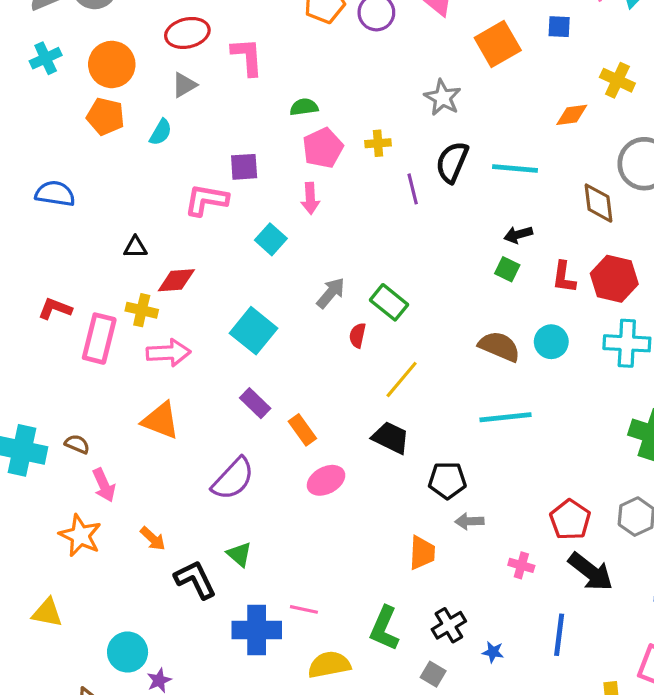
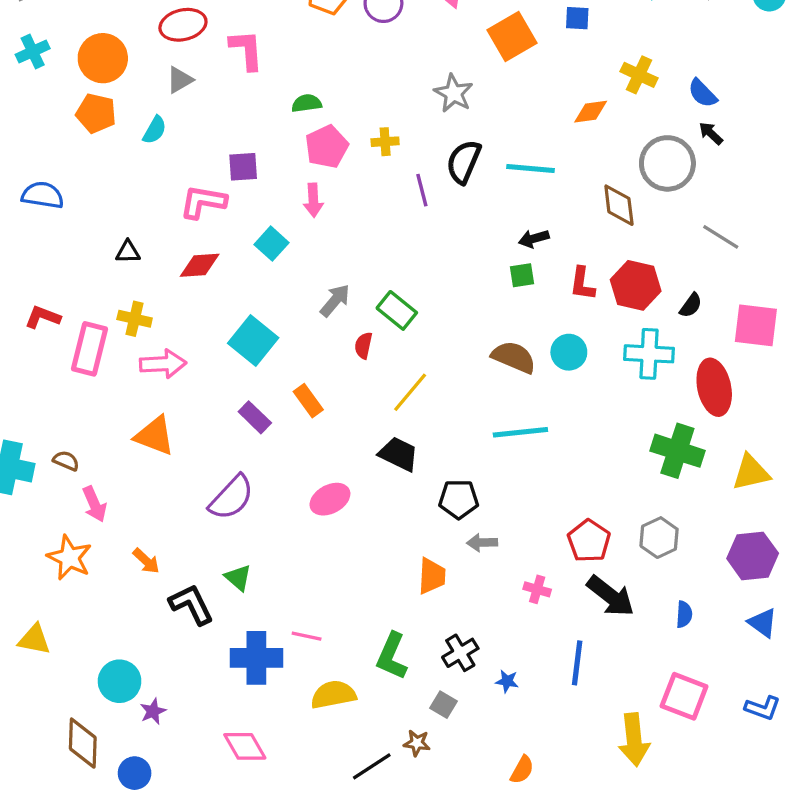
green square: (507, 269) -> (522, 275), turned -35
red diamond: (176, 280) -> (200, 265), moved
orange rectangle: (302, 430) -> (308, 401), moved

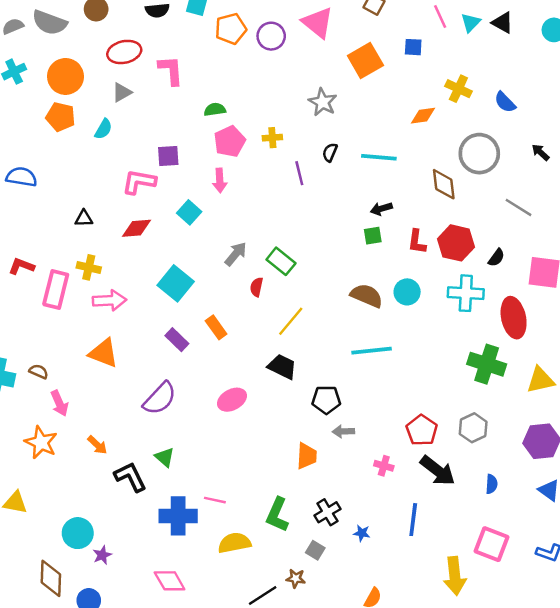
black arrow: (711, 133) -> (540, 152), moved
black semicircle: (464, 162) -> (330, 152), size x0.6

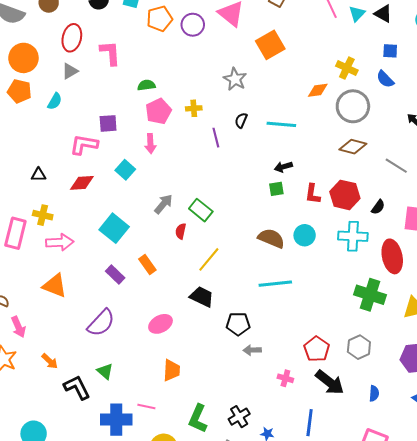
blue square: (413, 47) -> (390, 51), moved
red ellipse: (124, 52) -> (72, 38), turned -64
gray circle: (479, 154) -> (353, 106), moved
brown diamond: (444, 184) -> (353, 147), moved, turned -68
orange trapezoid: (307, 456) -> (172, 370), moved

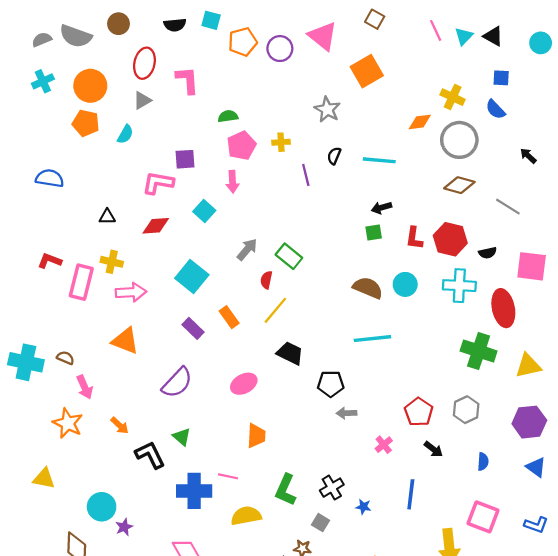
black semicircle: (378, 207) -> (488, 253), turned 42
yellow line: (209, 259) -> (275, 310), moved
pink cross: (285, 378) -> (384, 445), turned 35
black arrow: (330, 382) -> (433, 449), size x0.6

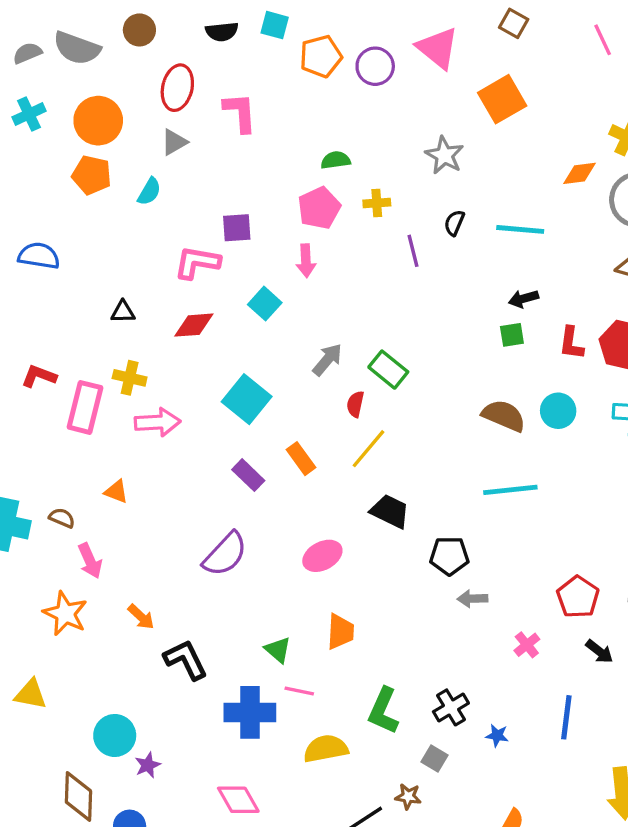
green semicircle: (228, 116) -> (336, 160), moved
orange triangle: (125, 341) -> (116, 492), moved, size x0.6
green triangle: (182, 437) -> (278, 650), moved

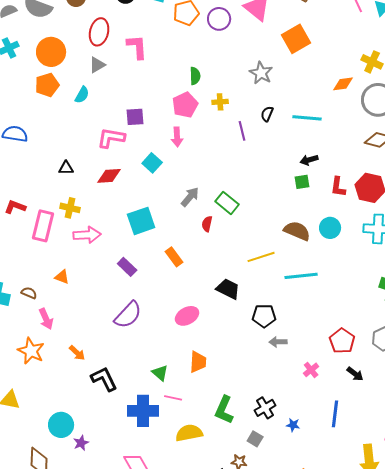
green semicircle: (336, 160) -> (195, 76), turned 96
orange pentagon: (92, 175) -> (47, 85), turned -30
cyan square: (247, 399) -> (141, 221), turned 32
yellow line: (369, 449) -> (261, 257), moved, turned 32
purple rectangle: (248, 475) -> (127, 267), moved

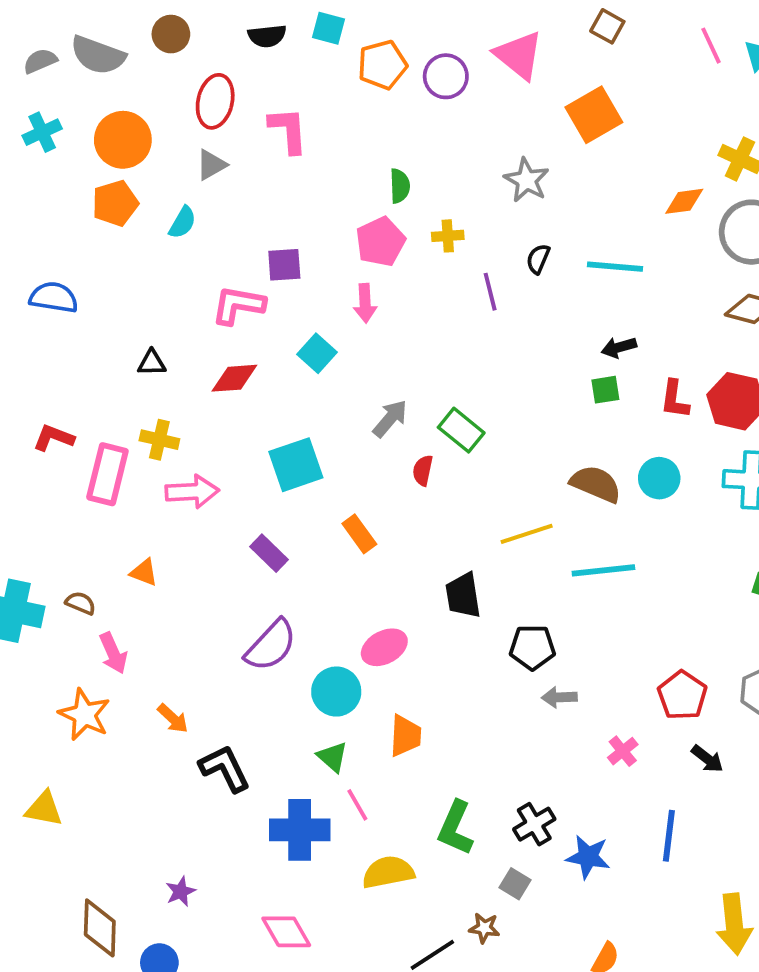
black trapezoid: (228, 289) -> (463, 595), turned -125
pink line: (173, 398) -> (357, 805), turned 48
cyan circle: (61, 425) -> (336, 692), moved
blue star: (293, 425) -> (588, 857), size x1.6

